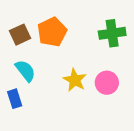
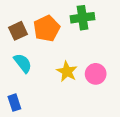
green cross: (112, 33) -> (83, 18), moved
blue rectangle: (15, 99) -> (14, 103), moved

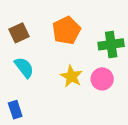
green cross: (83, 18) -> (111, 44), moved
orange pentagon: (47, 28) -> (66, 30), moved

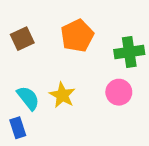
cyan semicircle: (24, 67) -> (28, 98), moved
yellow star: (71, 76) -> (62, 95), moved

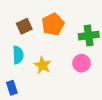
brown square: (22, 39) -> (24, 26), moved
cyan semicircle: (28, 98) -> (18, 55), moved, turned 36

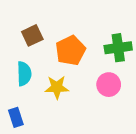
orange pentagon: (53, 24) -> (70, 50), moved
yellow star: (43, 65) -> (57, 87), turned -30

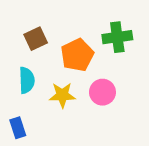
green cross: (118, 48) -> (117, 37), moved
pink circle: (109, 85) -> (102, 92), moved

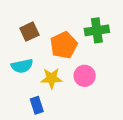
cyan semicircle: (27, 80) -> (22, 66), turned 80
blue rectangle: (18, 128) -> (37, 105), moved

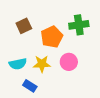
cyan semicircle: (22, 66) -> (18, 64), moved
blue rectangle: (37, 105) -> (30, 86), turned -40

